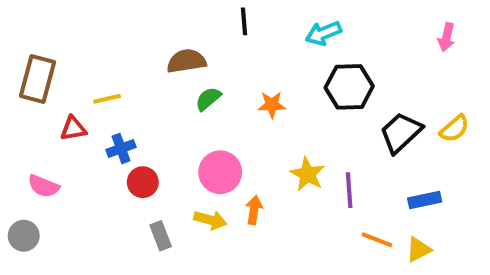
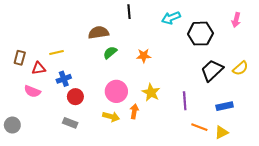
brown rectangle: (38, 79) -> (20, 58), moved, size x0.6
black hexagon: (349, 87) -> (200, 34), moved
yellow star: (307, 174) -> (151, 92), moved
pink semicircle: (44, 186) -> (32, 91), moved
gray rectangle: (161, 236) -> (70, 123), moved, turned -48

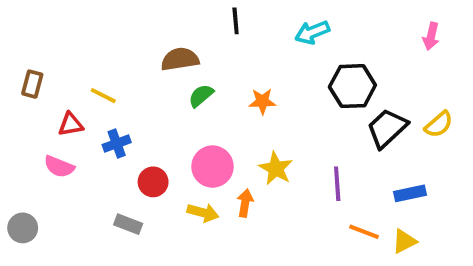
black hexagon: (200, 34) -> (352, 86), moved
yellow line: (56, 53) -> (103, 96), turned 40
brown rectangle: (20, 58) -> (32, 84), moved
red circle: (75, 97) -> (153, 182), moved

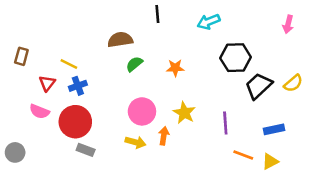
red triangle: (71, 124) -> (47, 83), turned -42
blue cross: (117, 144) -> (78, 86), moved
red circle: (153, 182) -> (75, 122), moved, size x1.6

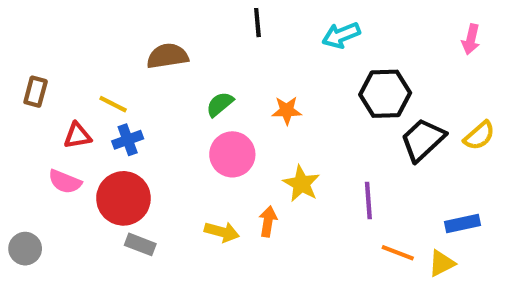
brown semicircle: (120, 40) -> (167, 56), moved
red triangle: (47, 83) -> (77, 136), turned 42
pink circle: (142, 111) -> (232, 154), moved
blue rectangle: (274, 129) -> (463, 223), moved

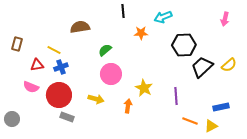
orange star: (287, 110) -> (141, 33), moved
yellow arrow: (222, 232) -> (96, 99), moved

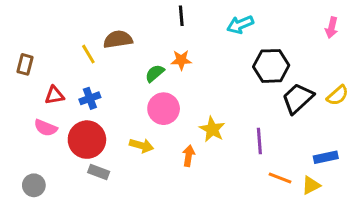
orange star: (141, 33) -> (181, 60), moved
yellow line: (54, 50) -> (88, 54), moved, turned 32
gray circle: (12, 119) -> (34, 185), moved

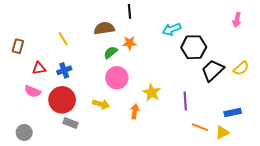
cyan arrow: (240, 25) -> (172, 29), moved
brown semicircle: (118, 39) -> (104, 28), moved

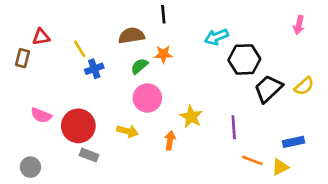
red triangle: (39, 68) -> (41, 37), moved
blue cross: (64, 70) -> (94, 69), moved

